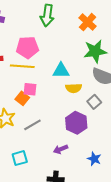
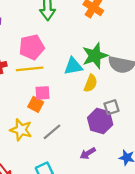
green star: (95, 51) -> (95, 56), moved
yellow semicircle: (74, 88) -> (91, 83), turned -56
gray square: (94, 102) -> (111, 107), moved, turned 32

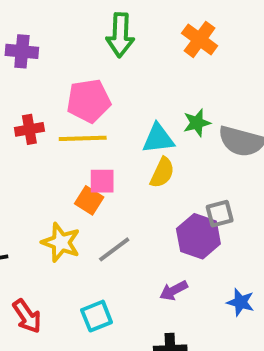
green star: (95, 56) -> (197, 123), size x0.6
yellow semicircle: (91, 83) -> (162, 173), moved

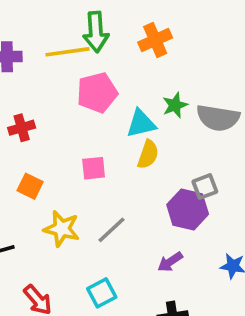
orange cross: (200, 39) -> (155, 40), moved, turned 36
pink pentagon: (89, 101) -> (97, 93), moved
yellow line: (83, 138) -> (67, 52), moved
orange square: (89, 200) -> (30, 186), moved

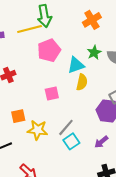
orange cross: (155, 40) -> (92, 20), moved
orange square: (30, 186) -> (18, 116), moved, turned -32
cyan square: (102, 293) -> (71, 141), moved

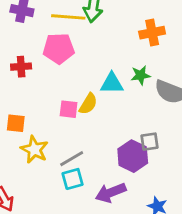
pink pentagon: (49, 50) -> (59, 48), moved
yellow semicircle: (82, 82) -> (88, 104), moved
purple arrow: (101, 142) -> (111, 193), size x1.5

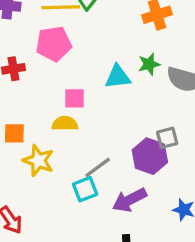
yellow semicircle: (88, 104) -> (65, 123), moved, turned -115
pink square: (69, 109) -> (75, 98), moved
gray line: (72, 159) -> (98, 167), moved

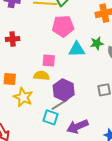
pink pentagon: (54, 44) -> (63, 26), moved
purple hexagon: (150, 156) -> (64, 90), moved
cyan square: (85, 189) -> (51, 117), turned 35

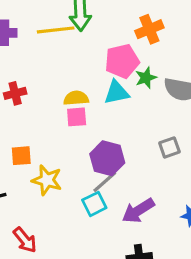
pink pentagon: (63, 26) -> (122, 61), moved
yellow semicircle: (42, 76) -> (76, 98), moved
cyan square: (51, 117) -> (94, 204), turned -35

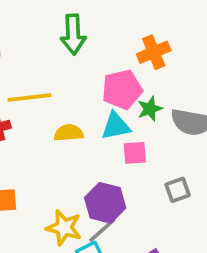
yellow line: (56, 30) -> (29, 98), moved
pink square: (77, 117) -> (135, 153), moved
yellow star: (47, 180) -> (64, 228), moved

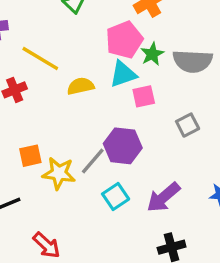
yellow line: (29, 98) -> (40, 58), turned 45
yellow star: (64, 228) -> (59, 173), moved
gray line: (102, 230) -> (93, 161), moved

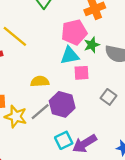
yellow semicircle: (81, 86) -> (40, 81), moved
gray square: (188, 125) -> (108, 97), turned -35
cyan square: (116, 197) -> (64, 140), moved

